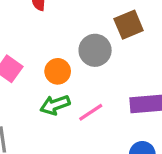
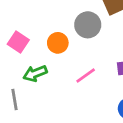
green arrow: (55, 105) -> (35, 73), moved

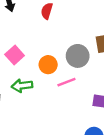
pink line: (86, 75) -> (66, 82), moved

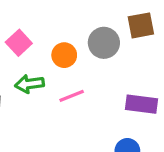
pink line: (66, 82) -> (72, 96), moved

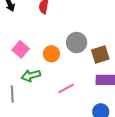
brown square: (141, 25) -> (100, 55), moved
pink line: (72, 96) -> (66, 88), moved

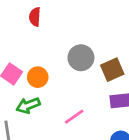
orange circle: (51, 54) -> (38, 77), moved

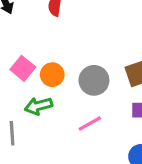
gray circle: (81, 58) -> (94, 80), moved

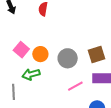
pink line: (90, 124) -> (75, 86), moved

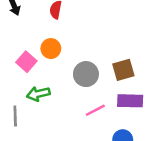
orange circle: (40, 54) -> (51, 49), moved

